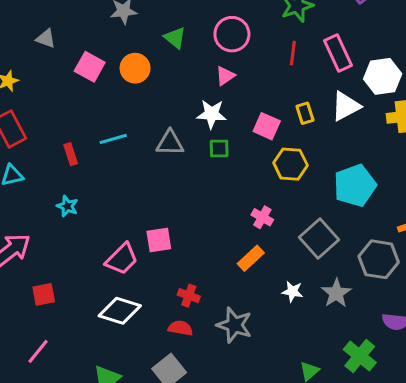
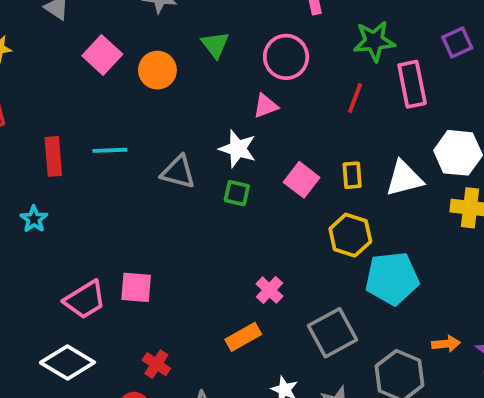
pink rectangle: (338, 53) -> (412, 84), moved
red rectangle: (71, 154) -> (53, 156), size x1.4
yellow hexagon: (290, 164) -> (350, 235), moved

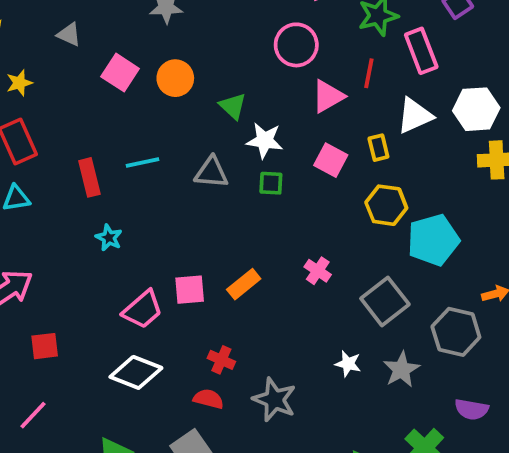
green triangle: (215, 45) -> (233, 106), moved
pink triangle: (266, 106) -> (328, 96), moved, size x1.4
white triangle: (404, 179) -> (415, 116), moved
cyan star: (34, 219) -> (109, 238), moved
orange rectangle: (243, 337) -> (244, 284), moved

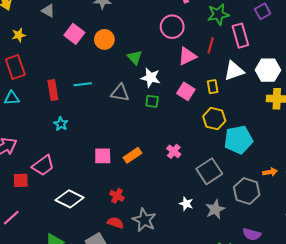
pink trapezoid: (143, 310) -> (43, 165), moved
red semicircle: (208, 399) -> (115, 223), moved

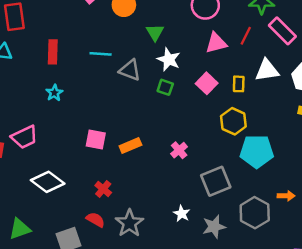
pink rectangle: (240, 36) -> (282, 31), turned -40
cyan line: (83, 84) -> (101, 54), moved

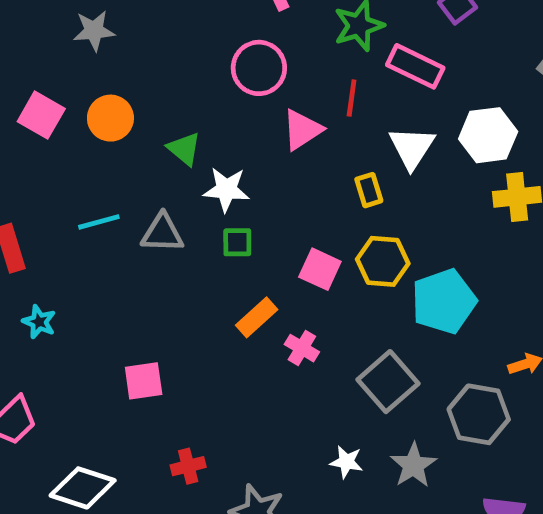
white triangle: (267, 70) -> (412, 148), turned -30
pink square: (207, 83) -> (320, 269), moved
orange rectangle: (130, 146) -> (257, 317), moved
red cross: (103, 189) -> (188, 466), turned -35

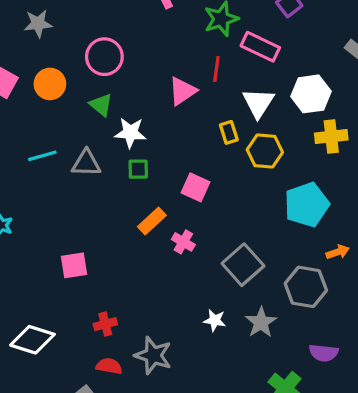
pink circle: (259, 68) -> (104, 57), moved
yellow hexagon: (383, 261) -> (265, 151), moved
cyan pentagon: (444, 301) -> (307, 205), moved

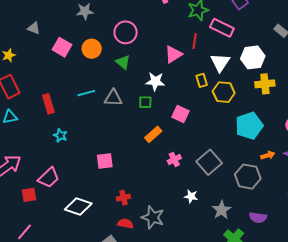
white star: (130, 133) -> (155, 81), moved
pink cross: (183, 242) -> (174, 159), moved, turned 32
gray star: (261, 322) -> (221, 210), moved

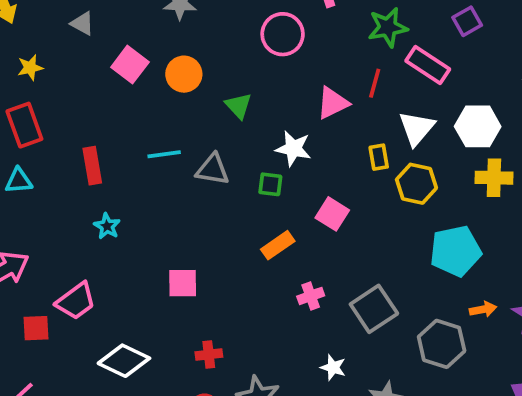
pink circle: (126, 32) -> (283, 34), moved

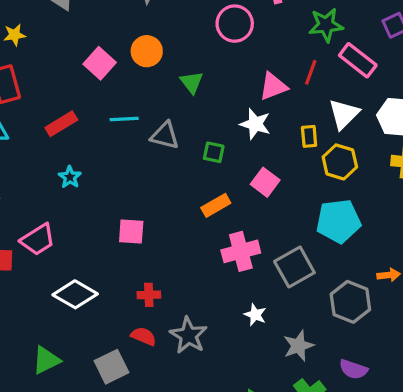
pink square: (130, 65) -> (100, 63), moved
white star: (293, 149) -> (255, 124), moved
red rectangle: (92, 166) -> (61, 124), turned 64
cyan pentagon: (455, 251) -> (338, 221), moved
pink cross: (311, 296) -> (241, 251), size x1.6

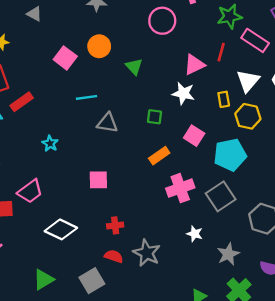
red rectangle: (61, 124) -> (22, 102), moved
gray triangle: (165, 135) -> (107, 123), moved
cyan pentagon: (338, 221) -> (230, 155), moved

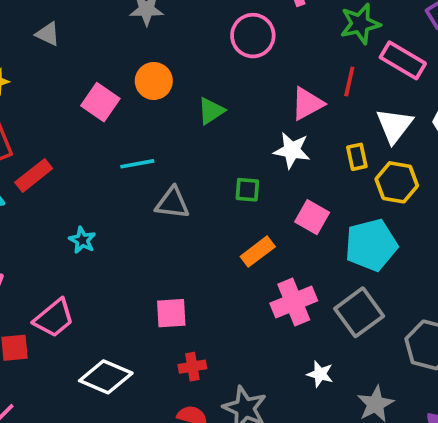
green triangle: (134, 66) -> (211, 111), turned 42
pink square: (98, 180) -> (171, 313), moved

